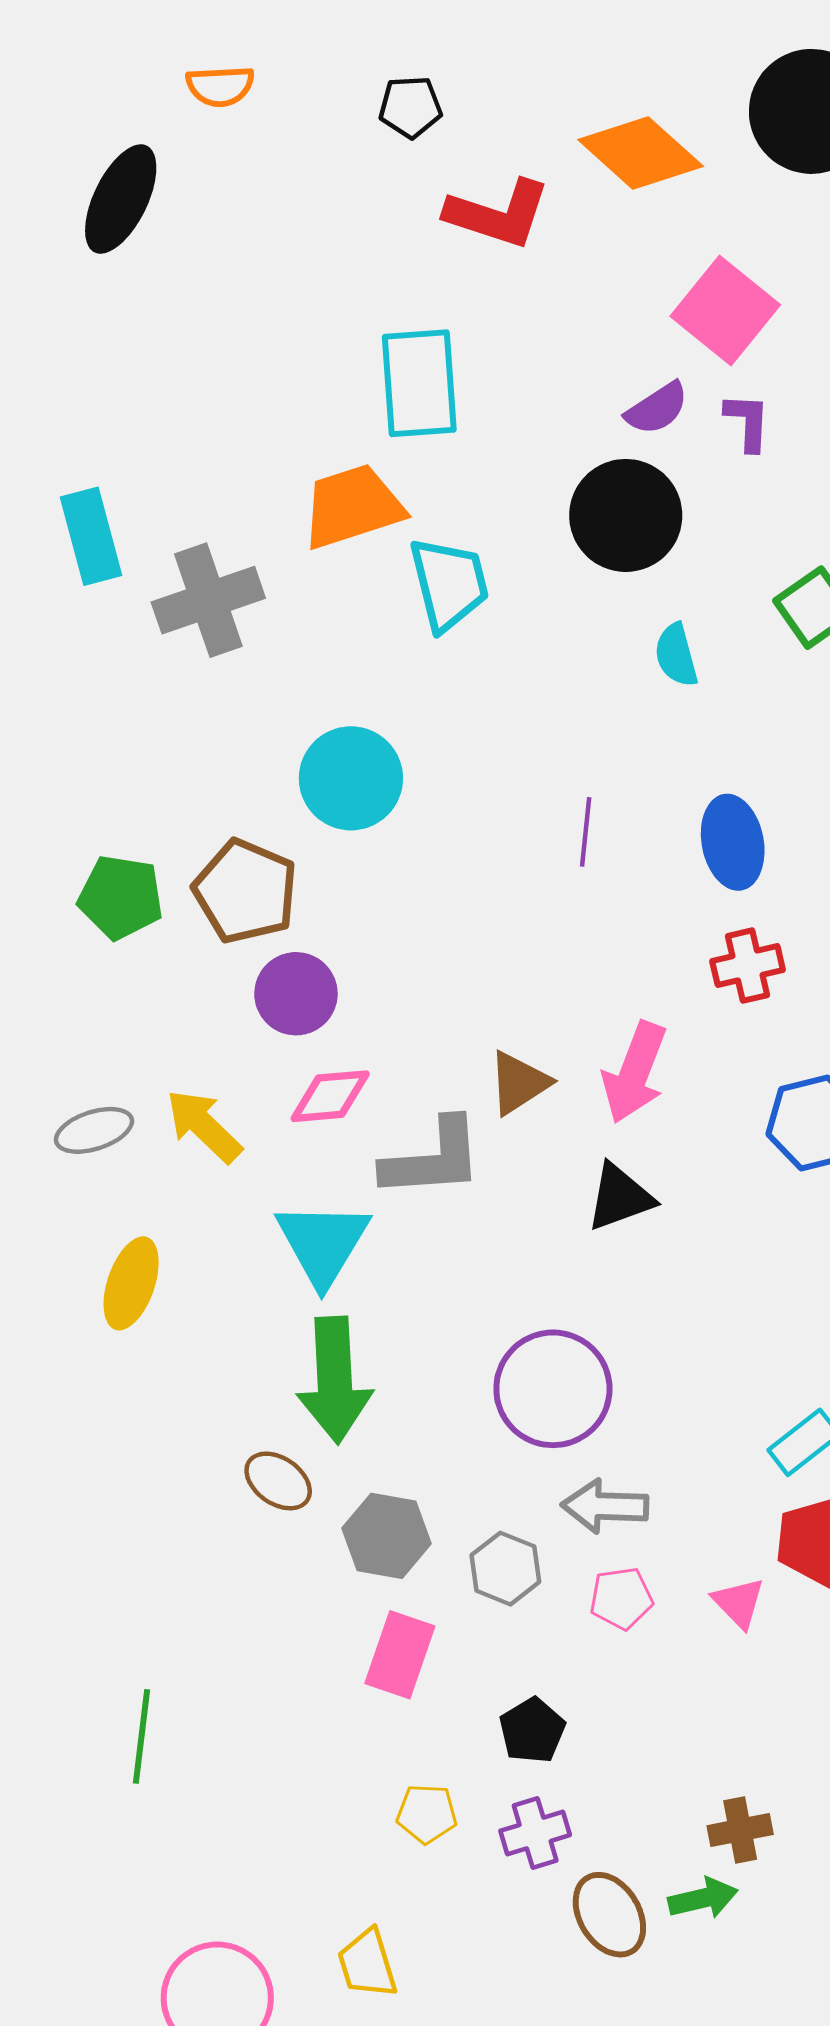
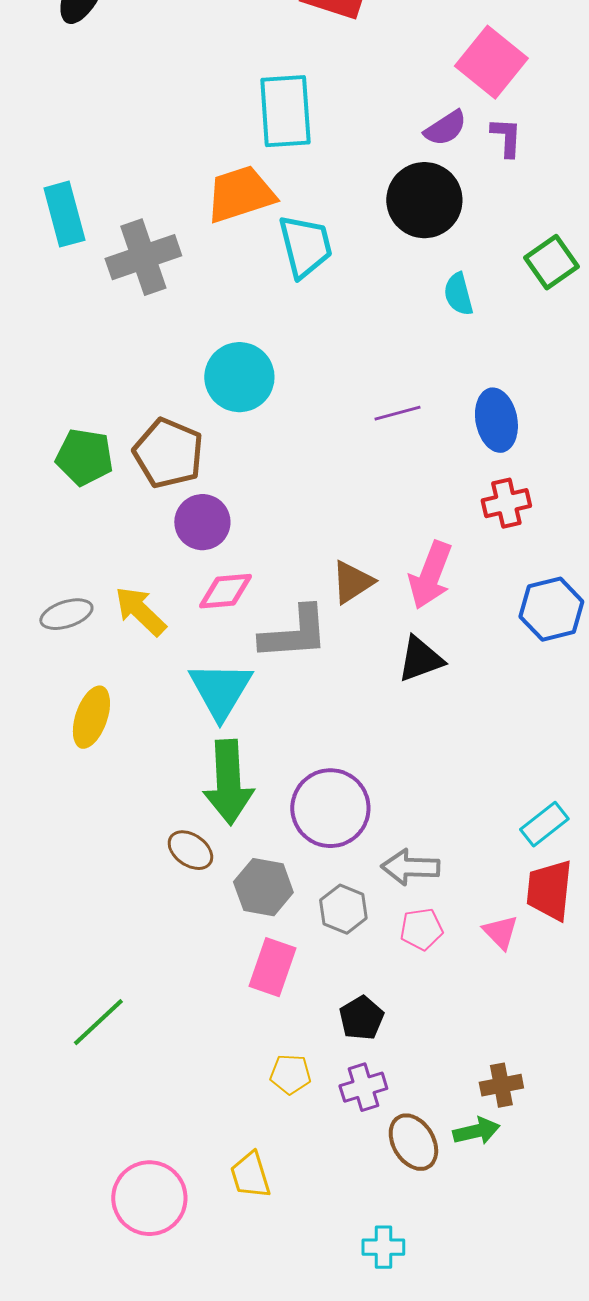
purple line: (586, 832) -> (397, 413), turned 69
purple circle: (553, 1389) -> (330, 808), moved
green line: (141, 1736) -> (98, 1022), turned 40

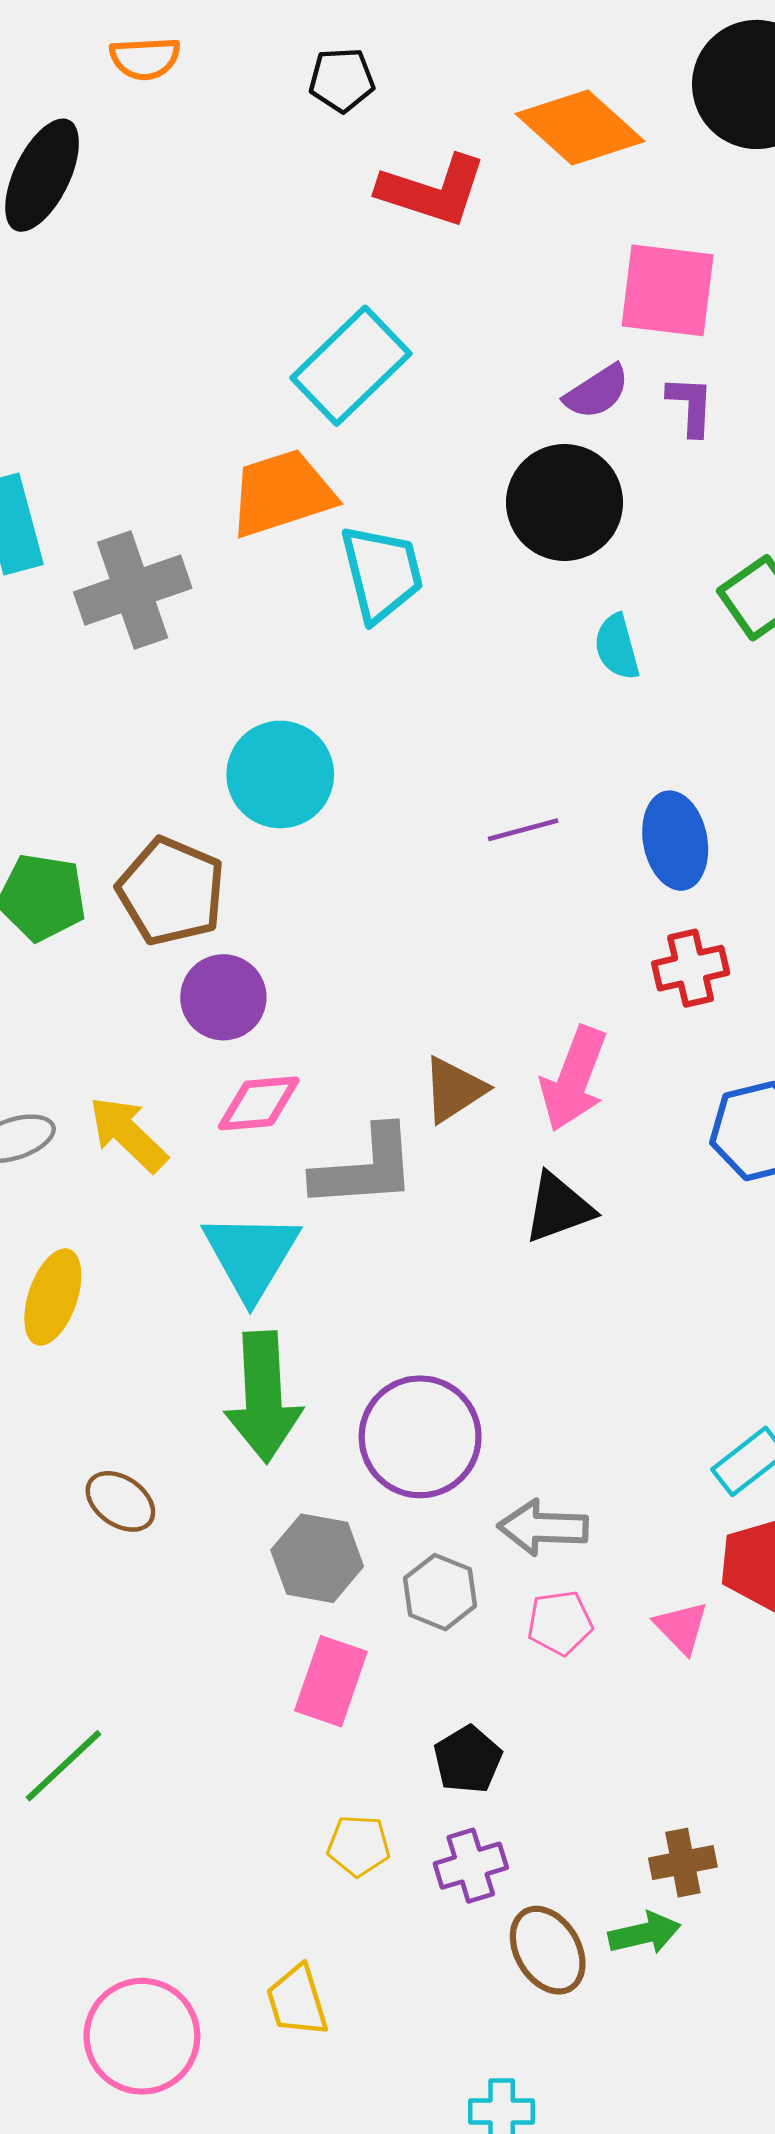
pink square: (491, 62) -> (668, 290), turned -32
cyan rectangle: (285, 111) -> (351, 366), turned 50
brown ellipse: (190, 850) -> (120, 1501), moved

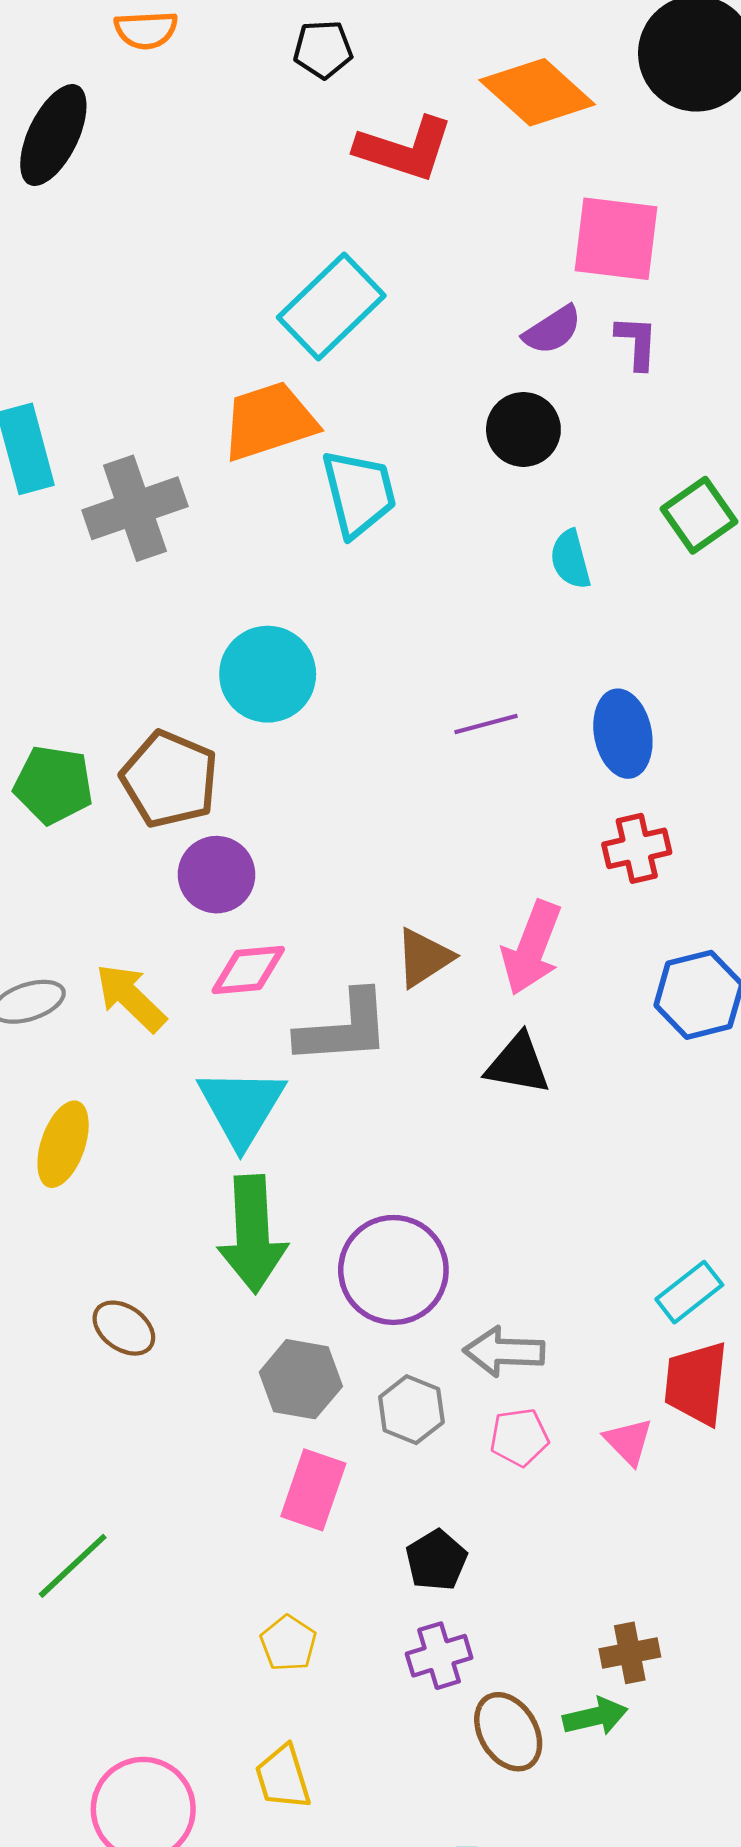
black circle: (565, 502) -> (523, 429), size x0.7
black triangle: (558, 1208) -> (518, 1064), turned 30
yellow pentagon: (359, 1846) -> (288, 1643), moved, turned 30

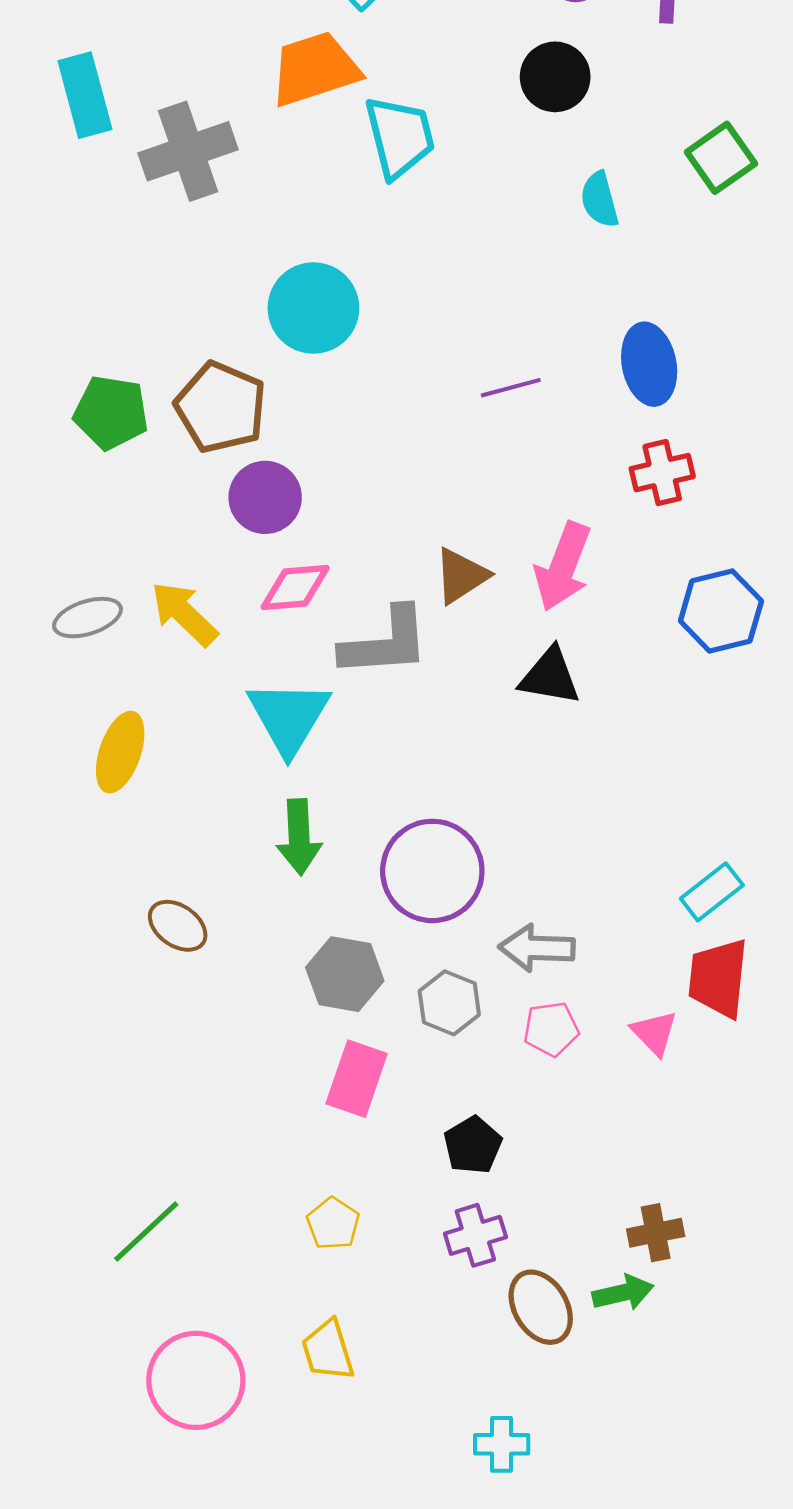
purple line: (486, 724) -> (511, 388), moved
green arrow: (252, 1234) -> (299, 837), size x0.7
green line: (73, 1566) -> (146, 1231), moved

